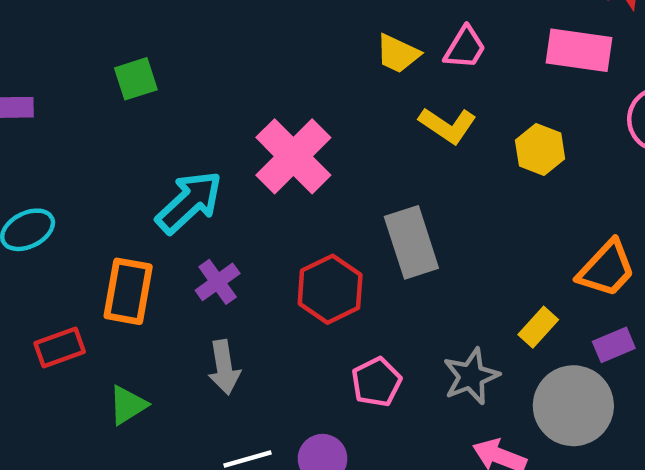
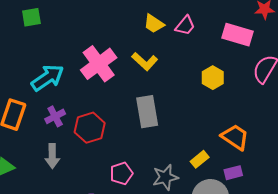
yellow L-shape: (448, 125) -> (145, 61), moved
orange trapezoid: (606, 269) -> (235, 137), turned -108
red hexagon: (330, 289) -> (90, 128), moved

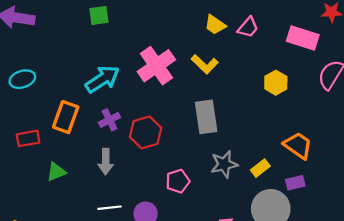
green square: (31, 17) -> (99, 15), moved
gray star: (165, 177) -> (224, 164), moved

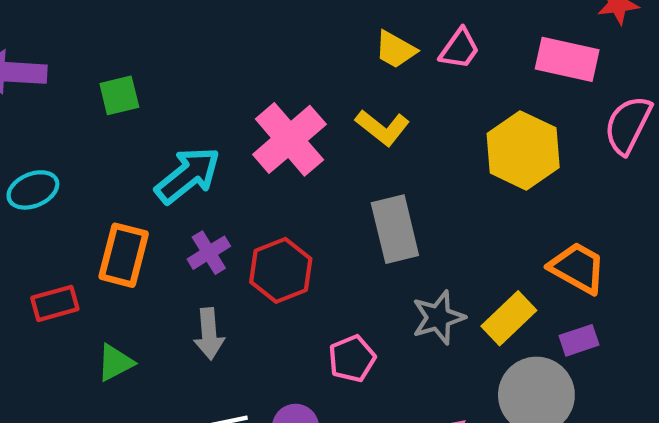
green square: (99, 15) -> (119, 95), moved
yellow hexagon: (276, 83) -> (523, 150), size x1.6
yellow rectangle: (260, 168) -> (509, 318), size x1.4

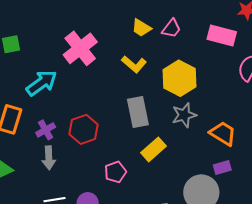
pink cross: (289, 139) -> (80, 48), moved
yellow hexagon: (523, 150) -> (180, 78), moved
purple cross: (209, 253) -> (46, 130), moved
gray star: (438, 317) -> (184, 115), moved
yellow rectangle: (509, 318) -> (153, 149), moved

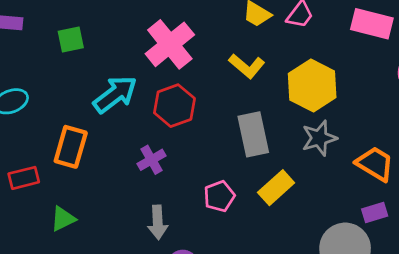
red hexagon: (84, 129) -> (174, 106), moved
purple cross: (46, 130) -> (152, 160), moved
gray arrow: (49, 158) -> (158, 222), moved
pink pentagon: (115, 172) -> (219, 196), moved

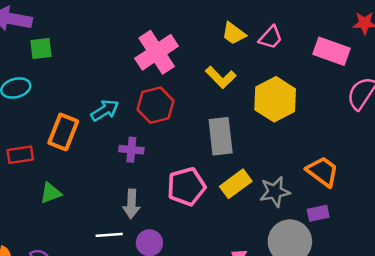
green square: (71, 40) -> (41, 48), moved
cyan arrow: (115, 94) -> (105, 110), moved, size x0.7
gray star: (319, 138) -> (275, 192), moved
purple cross: (152, 160) -> (131, 150), turned 30
pink pentagon: (219, 196) -> (186, 187), size x1.4

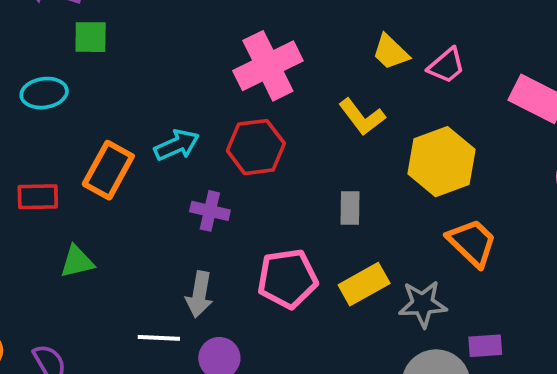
gray rectangle: (221, 136) -> (350, 208), size x0.6
orange trapezoid: (323, 172) -> (472, 243), moved

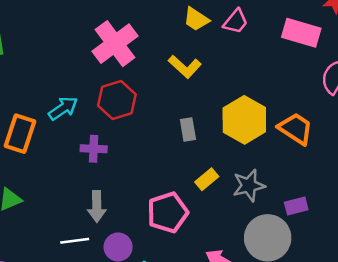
yellow hexagon: (441, 162) -> (244, 120), moved
orange trapezoid: (472, 243) -> (296, 129), moved
pink pentagon: (287, 279) -> (168, 212), moved
yellow rectangle: (364, 284) -> (207, 179), size x0.7

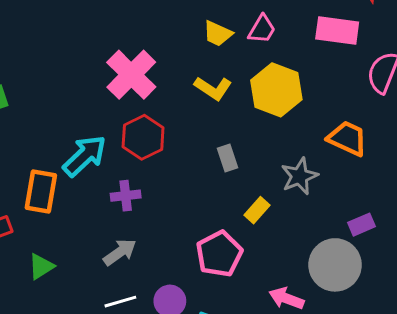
cyan arrow: (63, 108) -> (85, 156), size x1.4
yellow hexagon: (244, 120) -> (276, 90), moved
gray star: (249, 185) -> (299, 176), moved
gray arrow: (97, 206) -> (120, 252), moved, turned -116

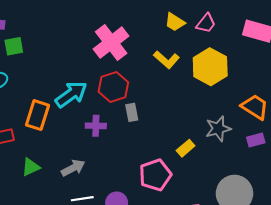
gray rectangle: (227, 158) -> (132, 112), moved
purple rectangle: (361, 225) -> (256, 140), moved
gray arrow: (120, 252) -> (73, 168), moved

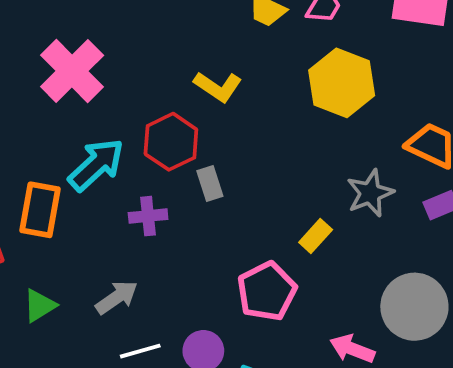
pink cross: (111, 43) -> (72, 71), moved
yellow L-shape: (167, 60) -> (218, 87), moved

